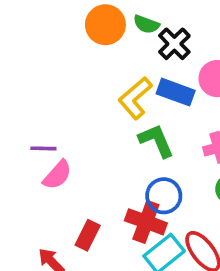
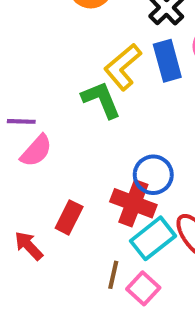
blue rectangle: (176, 92) -> (167, 61), turned 54
green L-shape: (156, 141) -> (101, 100), moved

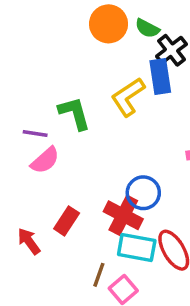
blue rectangle: (167, 61) -> (160, 76), moved
green L-shape: (101, 100) -> (74, 113), moved
cyan rectangle: (153, 238) -> (137, 247), turned 42

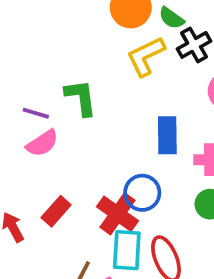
blue rectangle: (160, 76) -> (167, 135), moved
yellow L-shape: (128, 97) -> (146, 56), moved
cyan rectangle: (137, 247) -> (127, 250), turned 75

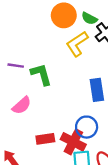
purple line: (36, 113) -> (16, 66), moved
red rectangle: (56, 211) -> (45, 139), moved, turned 48

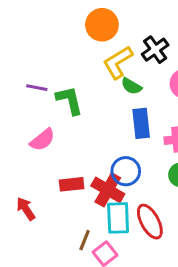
green semicircle: (89, 18) -> (131, 86), moved

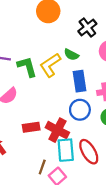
yellow L-shape: (118, 62) -> (50, 65), moved
blue circle: (126, 171) -> (80, 110), moved

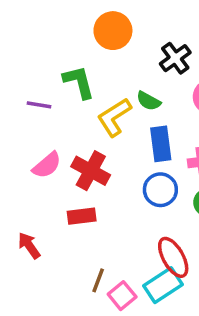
green L-shape: (27, 67) -> (79, 82), moved
red cross: (57, 130) -> (91, 171), moved
cyan rectangle: (66, 150) -> (163, 285), moved, turned 60

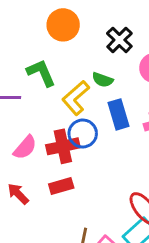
red cross: (91, 171) -> (63, 146), turned -32
blue circle: (160, 190) -> (83, 134), moved
red arrow: (29, 246) -> (18, 194), moved

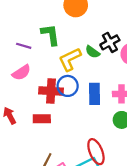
black cross: (119, 40) -> (110, 42), moved
blue rectangle: (119, 114) -> (94, 94), moved
pink semicircle: (25, 147) -> (21, 73), moved

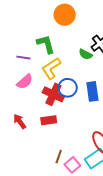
yellow L-shape: (70, 59) -> (51, 68), moved
red cross: (51, 91) -> (53, 94), turned 30

